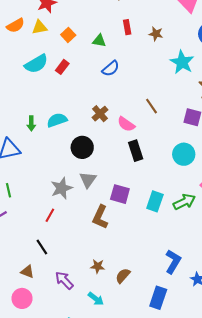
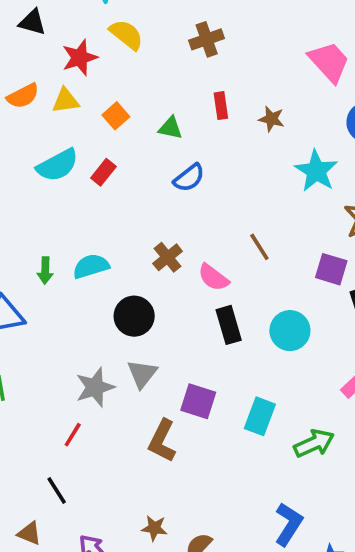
cyan circle: (184, 154) -> (290, 331), moved
green arrow: (184, 202) -> (314, 443), moved

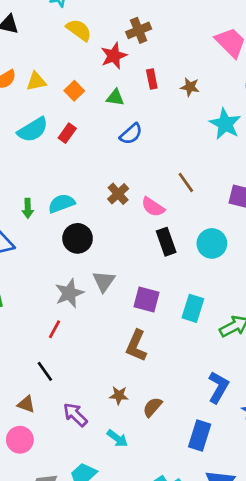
red star: (80, 58) -> (114, 56), moved
black circle: (134, 316) -> (78, 238), moved
brown L-shape: (162, 441) -> (136, 346), moved

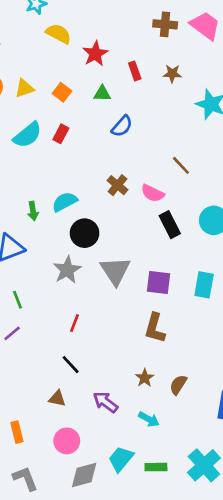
brown cross: (139, 30) -> (165, 24), moved, turned 35
gray triangle: (104, 281) -> (115, 271), size x1.4
gray star: (69, 293) -> (67, 270), moved
brown star: (119, 395) -> (145, 378), turned -30
pink circle: (20, 440) -> (67, 441), moved

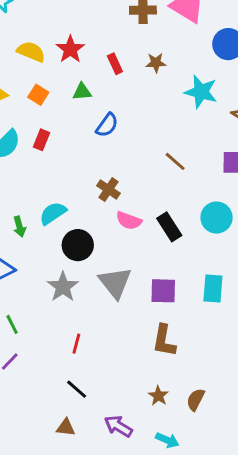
yellow semicircle: (59, 34) -> (31, 52), moved
pink semicircle: (153, 193) -> (129, 221), moved

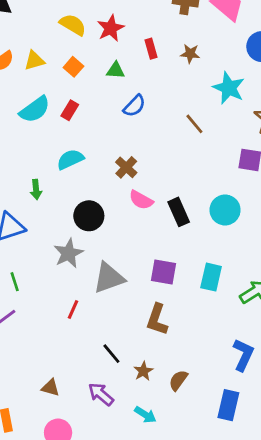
brown line: (175, 161) -> (194, 124), moved
cyan semicircle: (53, 213) -> (70, 159), moved
gray triangle: (115, 283) -> (109, 278), moved, turned 40
black line: (77, 389) -> (111, 354), moved

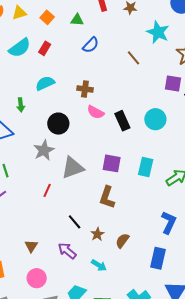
brown cross: (126, 167) -> (85, 89), turned -35
brown triangle: (50, 388) -> (31, 246), turned 48

